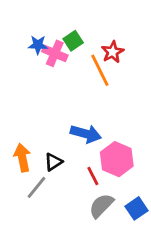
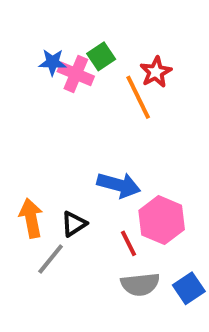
gray semicircle: (101, 206) -> (140, 284), turned -140

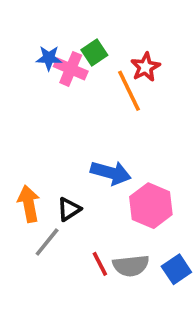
red line: (128, 243) -> (100, 264), moved

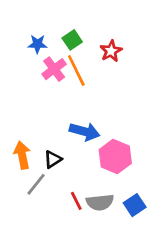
pink cross: (71, 69) -> (54, 69), moved, turned 30
orange line: (129, 91) -> (76, 70), moved

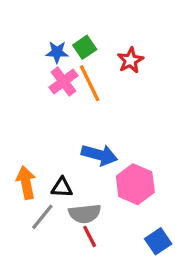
blue star: (37, 44) -> (57, 52), moved
black triangle: (53, 159) -> (62, 187), turned 36
gray semicircle: (100, 202) -> (85, 214), moved

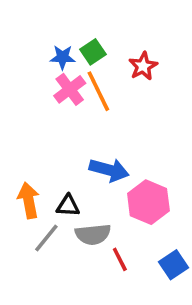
red line: (90, 236) -> (120, 259), moved

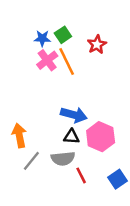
black triangle: (68, 206) -> (71, 137), moved

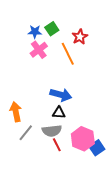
orange line: (67, 61) -> (68, 54), moved
pink hexagon: (101, 137) -> (83, 139), moved
red line: (81, 175) -> (57, 145), moved

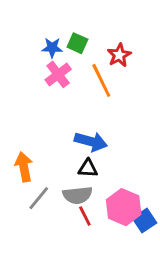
green square: (52, 29) -> (77, 43), turned -32

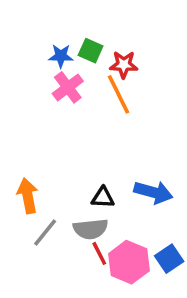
red star: (119, 55) -> (124, 65), moved, turned 30
blue arrow: (91, 142) -> (153, 192), moved
pink hexagon: (124, 207) -> (129, 262), moved

